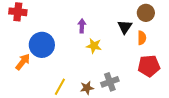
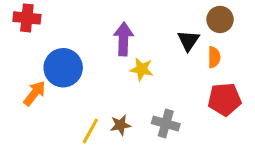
purple arrow: (82, 26) -> (123, 39), size x1.5
gray cross: (110, 82) -> (166, 124), turned 36
brown star: (87, 88) -> (120, 125), moved

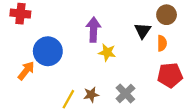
gray cross: (166, 124) -> (125, 93), turned 30

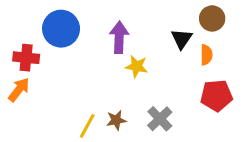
red cross: (20, 14) -> (26, 58), moved
blue circle: (48, 51) -> (61, 29), moved
orange arrow: (26, 71) -> (19, 90), moved

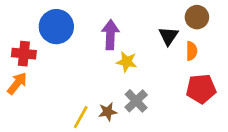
gray cross: (160, 119) -> (136, 101), moved

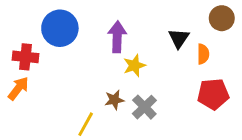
brown circle: (197, 17) -> (222, 18), moved
yellow star: (127, 62) -> (134, 65), turned -30
brown star: (108, 112) -> (114, 100), moved

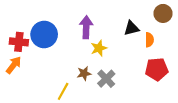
blue circle: (60, 28) -> (44, 34), moved
black triangle: (179, 38) -> (131, 28), turned 42

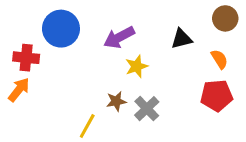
purple arrow: (86, 27) -> (119, 37), turned -120
blue circle: (44, 34) -> (61, 29), moved
orange semicircle: (149, 40) -> (219, 59), moved, turned -32

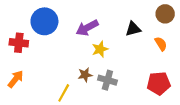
orange arrow: (19, 90) -> (16, 79), moved
red pentagon: (217, 95) -> (159, 83), moved
gray cross: (147, 109) -> (107, 80), turned -30

